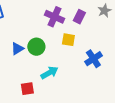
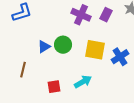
yellow square: (68, 40) -> (95, 50), moved, size x1.5
cyan arrow: (49, 73) -> (83, 82), moved

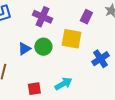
purple cross: (81, 15) -> (42, 17), moved
yellow square: (95, 50) -> (71, 39), moved

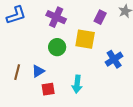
blue triangle: (24, 49) -> (38, 71), moved
cyan arrow: (63, 84) -> (77, 84), turned 126

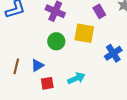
purple rectangle: (100, 17) -> (99, 11), turned -56
cyan arrow: (77, 84) -> (76, 78), turned -120

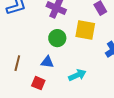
blue triangle: (37, 65) -> (47, 62), moved, turned 40
red square: (47, 83) -> (38, 83), moved, turned 32

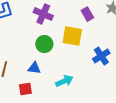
red square: (38, 83) -> (25, 89), turned -32

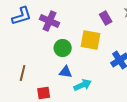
purple cross: (43, 14) -> (50, 21), moved
blue triangle: (34, 68) -> (66, 72), moved

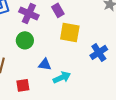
purple rectangle: (106, 18) -> (58, 10), moved
green circle: (63, 48) -> (25, 40), moved

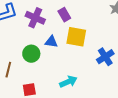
green circle: (25, 40) -> (31, 54), moved
blue triangle: (45, 64) -> (51, 42), moved

